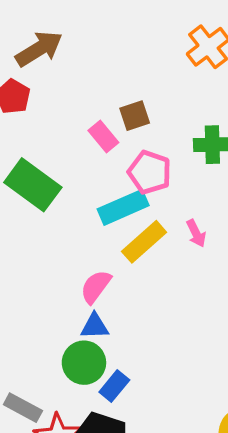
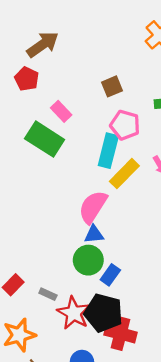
pink rectangle: (103, 137) -> (61, 111), moved
cyan rectangle: (123, 207) -> (108, 151), turned -48
pink semicircle: (96, 287) -> (93, 207), size x1.4
gray rectangle: (23, 408) -> (48, 294), size x0.7

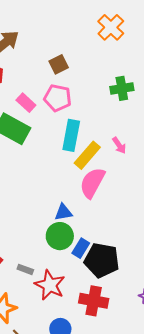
brown square: (112, 86) -> (59, 64), moved
pink pentagon: (125, 125) -> (58, 98), moved
pink semicircle: (93, 207) -> (92, 183), moved
black pentagon: (103, 313) -> (102, 260), moved

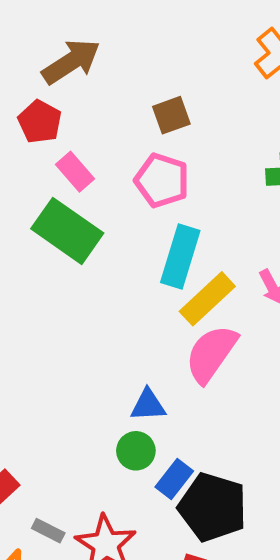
pink rectangle: (26, 103) -> (75, 172), moved
green circle: (60, 236) -> (136, 451), size x0.7
gray rectangle: (25, 269) -> (48, 531), moved

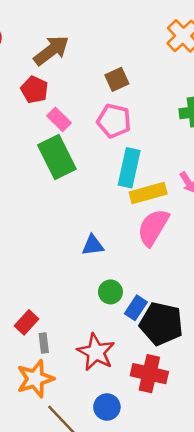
green rectangle: (67, 231) -> (57, 157), turned 33
yellow rectangle: (207, 299) -> (148, 193), turned 32
blue triangle: (148, 405) -> (93, 245), moved
gray rectangle: (48, 531) -> (44, 343), moved, turned 60

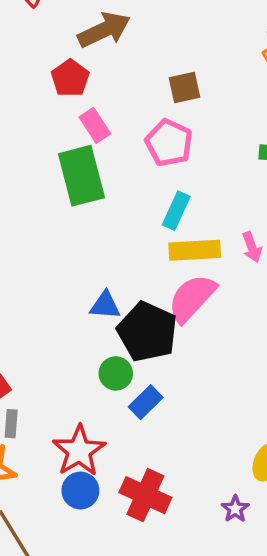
cyan rectangle: (129, 168) -> (176, 211), size x0.7
black pentagon: (161, 324) -> (147, 332), moved
blue circle: (107, 407) -> (80, 491), moved

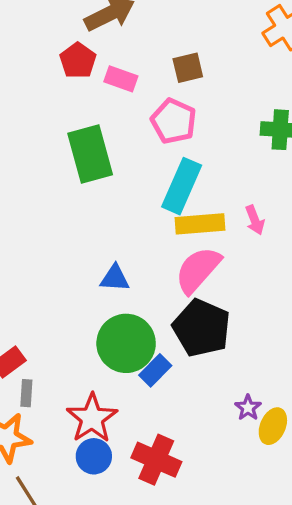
pink rectangle: (95, 125) -> (121, 79), moved, turned -36
cyan rectangle: (176, 211) -> (182, 186), size x1.5
black pentagon: (147, 332) -> (202, 328), moved
green circle: (116, 373) -> (126, 343), size x1.8
purple star: (235, 509) -> (248, 408), moved

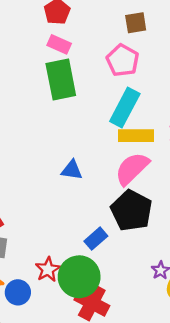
pink rectangle: (121, 79) -> (59, 44), moved
green circle: (126, 343) -> (79, 277), moved
red star: (92, 418) -> (48, 269), size x0.7
blue circle: (94, 456) -> (18, 292), moved

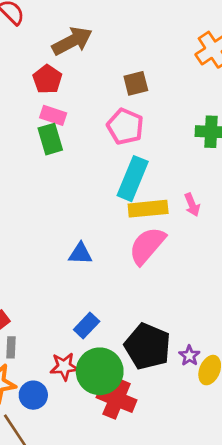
green rectangle: (61, 79) -> (50, 139), moved, size x0.7
black pentagon: (131, 211) -> (148, 346), moved
blue rectangle: (96, 239) -> (87, 325), moved
red star: (48, 269) -> (64, 366), turned 30

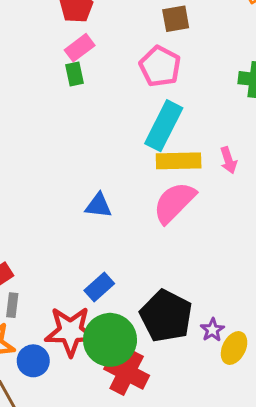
pink rectangle: (53, 115) -> (80, 48), turned -60
green rectangle: (50, 139) -> (75, 74), size x0.7
red star: (64, 366) -> (70, 331), size x1.6

